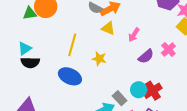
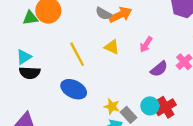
yellow triangle: (108, 28) -> (112, 47), moved
yellow line: (72, 45) -> (77, 54), turned -45
yellow star: (99, 59) -> (112, 106), moved

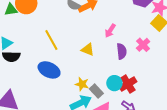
yellow triangle: (112, 47) -> (88, 50), moved
purple semicircle: (159, 69) -> (122, 51), turned -56

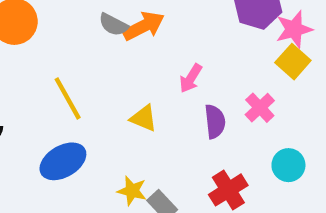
blue ellipse: (49, 70) -> (63, 161), turned -55
cyan circle: (114, 83) -> (288, 165), moved

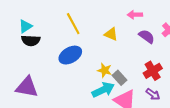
pink arrow: (191, 78) -> (135, 15), turned 56
purple semicircle: (215, 121) -> (147, 36), turned -49

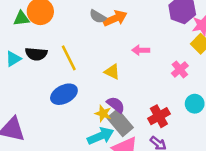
purple semicircle: (147, 36) -> (116, 105), moved
black semicircle: (31, 40) -> (36, 54), moved
gray rectangle: (120, 78) -> (120, 123), size x1.5

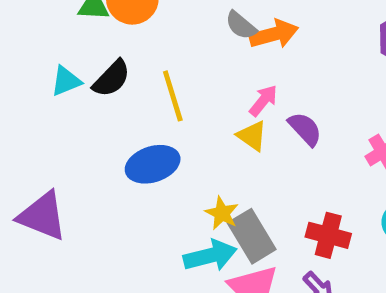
pink arrow: (141, 50) -> (263, 101), moved, turned 119
black semicircle: (36, 54) -> (112, 79), turned -60
purple semicircle: (116, 105) -> (305, 129), moved
red cross: (159, 116) -> (328, 235), turned 35

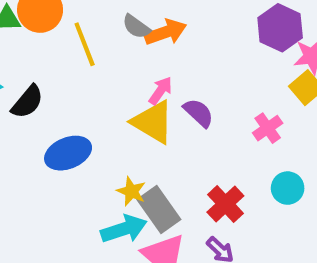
black semicircle: (112, 79) -> (27, 102), moved
yellow line: (173, 96) -> (85, 44), moved
yellow triangle: (252, 136) -> (153, 122), size x1.6
red cross: (328, 235) -> (225, 204), turned 36

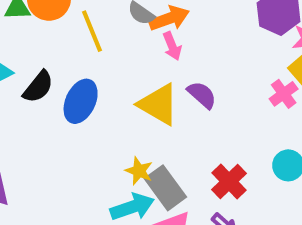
pink arrow: (161, 91) -> (172, 46), moved, turned 124
pink cross: (268, 128) -> (284, 94), moved
blue ellipse: (68, 153) -> (81, 101), moved, turned -42

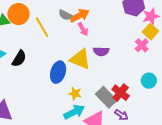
purple semicircle: (202, 95) -> (101, 51), turned 147
blue ellipse: (81, 101) -> (58, 72), moved
gray rectangle: (165, 188) -> (106, 97), moved

